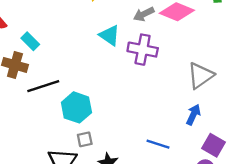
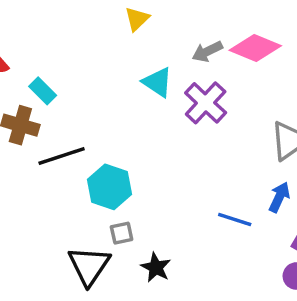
purple cross: (143, 50) -> (206, 103), turned 32
blue line: (158, 144) -> (235, 219), moved

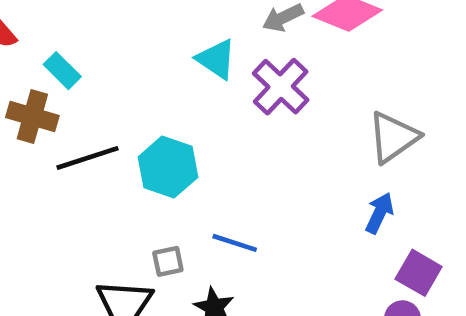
cyan hexagon: (110, 187) -> (168, 167), moved
blue line: (235, 219) -> (235, 243), moved

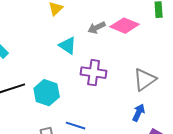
purple cross: (281, 87) -> (94, 73), moved, turned -35

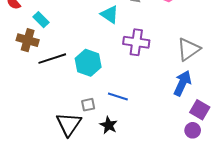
blue arrow: (139, 113) -> (182, 83), size x1.4

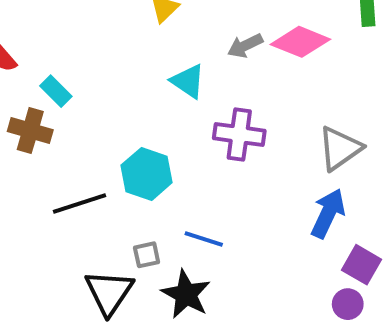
black line: (52, 59) -> (80, 204), moved
black star: (109, 125) -> (186, 294), size x1.4

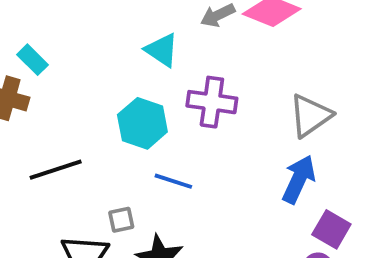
cyan hexagon: (147, 174) -> (142, 123), moved
blue line: (204, 239) -> (173, 181), moved

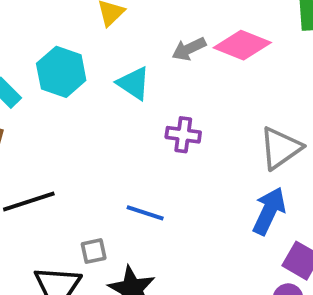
purple cross: (212, 102) -> (183, 135), size x0.7
cyan hexagon: (142, 123) -> (61, 72), moved

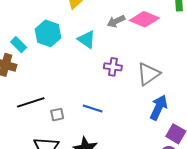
gray triangle: (280, 148) -> (148, 74), moved
gray square: (94, 251) -> (57, 115), moved

